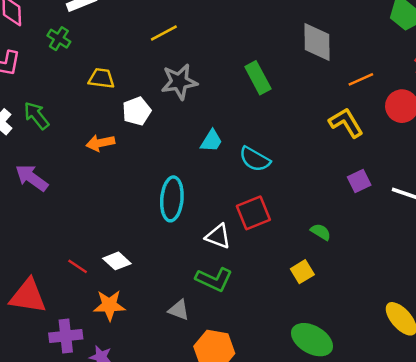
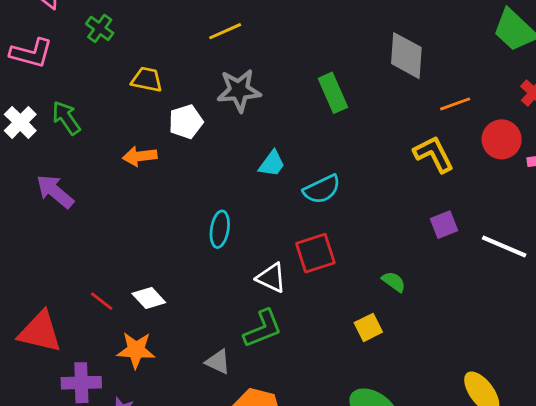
cyan semicircle: (255, 159) -> (322, 189), turned -60
cyan ellipse: (172, 199) -> (220, 229), size x0.7
green L-shape: (214, 279) -> (263, 329), turned -51

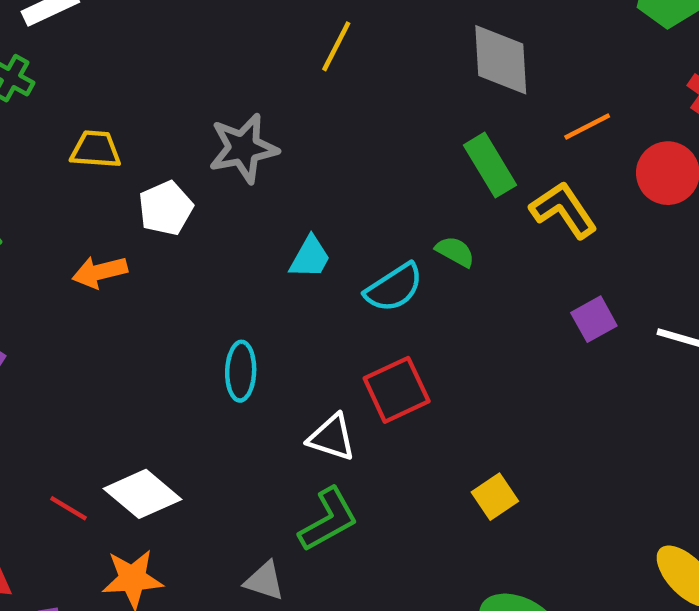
yellow line: (225, 31) -> (336, 46), moved, turned -32
green rectangle: (333, 93) -> (490, 165), moved
green semicircle: (394, 282) -> (455, 252), moved
white diamond: (149, 298) -> (142, 494), size x1.4

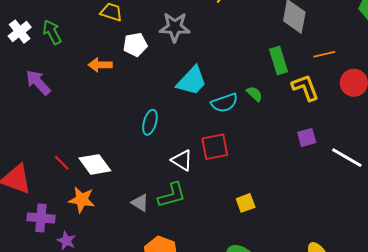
cyan trapezoid: (310, 257) -> (192, 81), size x1.6
gray triangle: (264, 581) -> (140, 203), moved

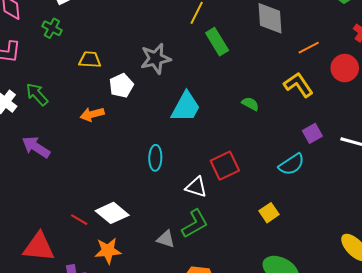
green rectangle: (279, 60) -> (217, 42), moved
cyan semicircle: (224, 103) -> (292, 164), moved

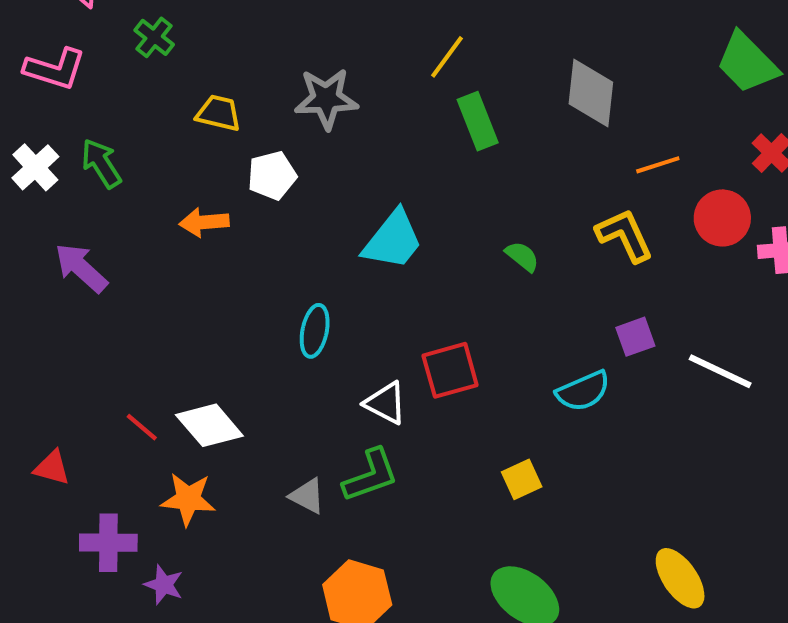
gray star: (156, 59) -> (326, 99), moved
red triangle: (39, 247) -> (52, 468), size x0.6

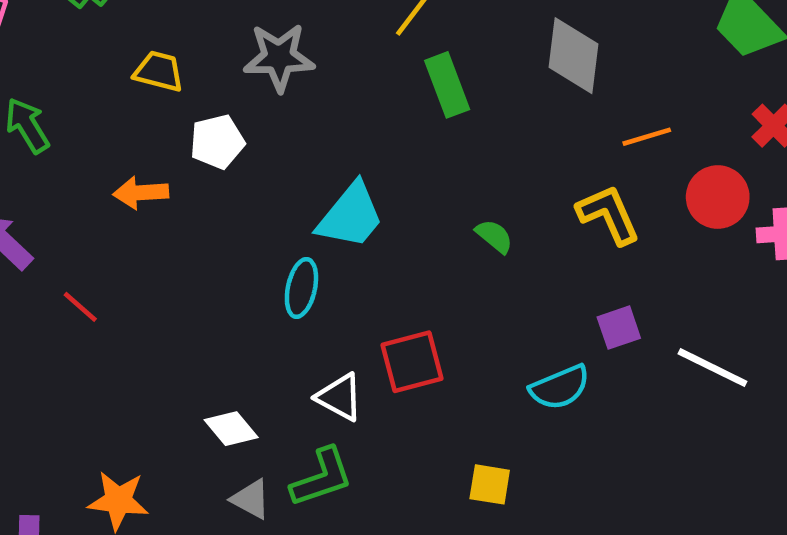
cyan ellipse: (315, 331) -> (301, 288), moved
white diamond: (209, 425) -> (231, 429), moved, size x0.7
red line: (142, 427) -> (80, 307), moved
yellow square: (522, 479) -> (490, 484), turned 33

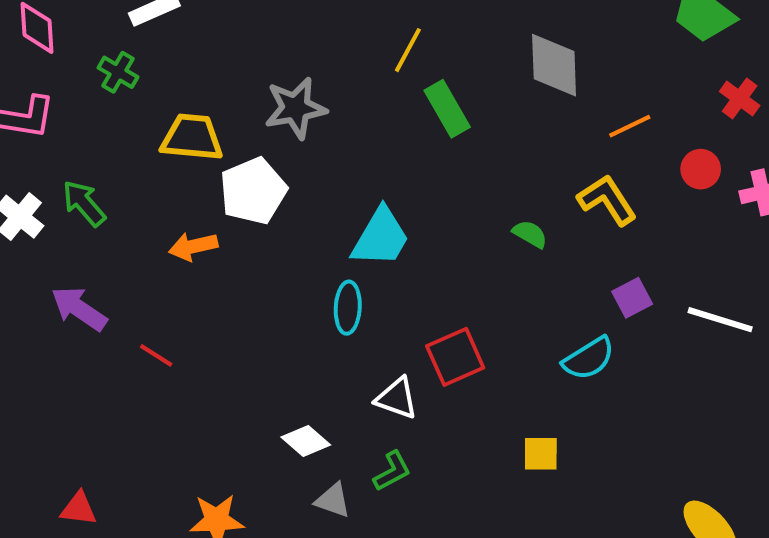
yellow trapezoid: (159, 71) -> (192, 137), size x1.4
white pentagon: (217, 142) -> (253, 191), size x1.4
red circle: (718, 197) -> (701, 169), size x0.7
green semicircle: (494, 236) -> (530, 234), moved
green L-shape: (322, 477) -> (392, 471), size x0.7

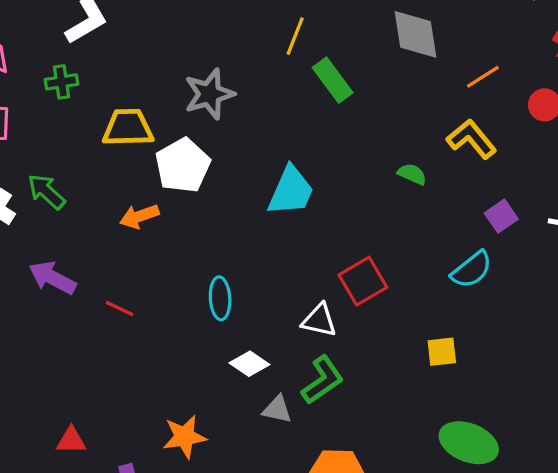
green cross: (118, 72) -> (61, 82), turned -32
cyan ellipse: (348, 308) -> (220, 298), moved
green L-shape: (392, 471) -> (323, 380), size x1.4

